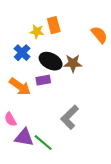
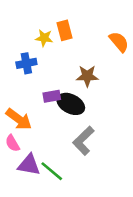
blue cross: (22, 53) -> (26, 63), turned 35
black ellipse: (51, 61) -> (71, 104), moved
orange arrow: (20, 87) -> (19, 119), moved

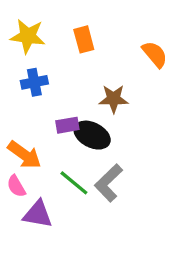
yellow star: (44, 38) -> (28, 36), moved, size x1.5
green line: (52, 171) -> (74, 183), moved

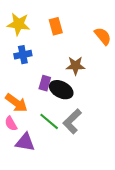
purple rectangle: (67, 125) -> (45, 83), turned -64

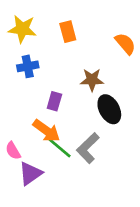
black ellipse: (61, 90) -> (109, 109), moved, turned 35
orange arrow: (16, 103) -> (46, 131), moved
purple triangle: (25, 142) -> (30, 173), turned -45

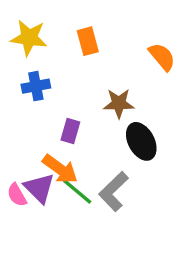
purple triangle: (30, 173) -> (39, 188), moved, turned -40

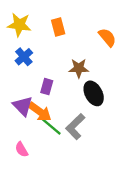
blue cross: (36, 86) -> (24, 57), turned -30
purple triangle: (39, 188) -> (23, 106), moved
pink semicircle: (17, 195) -> (22, 149), moved

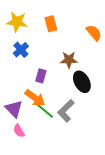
purple triangle: (23, 106) -> (14, 109), moved

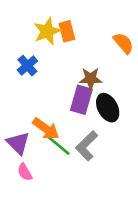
yellow star: (17, 22) -> (47, 31), moved, turned -30
purple rectangle: (41, 76) -> (81, 100), moved, size x1.5

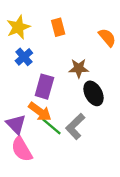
yellow star: (47, 31) -> (18, 27), moved
purple rectangle: (81, 100) -> (44, 87), moved
pink semicircle: (25, 172) -> (22, 149), size x1.6

